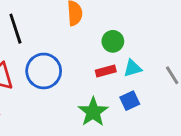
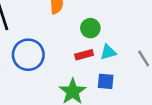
blue square: (130, 101) -> (106, 81), turned 30

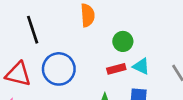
cyan triangle: (108, 52) -> (141, 66), turned 42

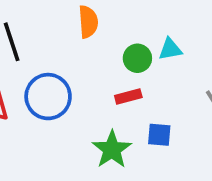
cyan triangle: (141, 66) -> (170, 49), moved, turned -36

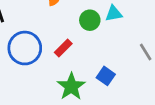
red rectangle: (128, 97) -> (63, 48), moved, turned -30
blue square: (159, 135) -> (106, 76), turned 30

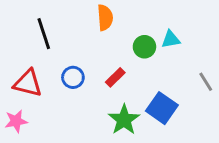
blue circle: (25, 48) -> (73, 77), size x0.6
blue square: (106, 76) -> (162, 108), size x1.5

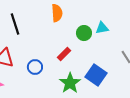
blue circle: (73, 77) -> (35, 67), moved

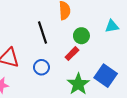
black line: (15, 24) -> (43, 33), moved
green circle: (84, 33) -> (81, 36), moved

